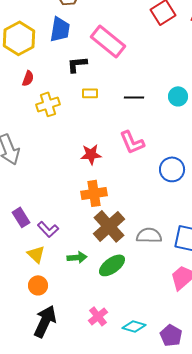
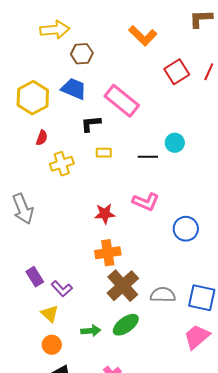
blue trapezoid: (60, 29) -> (74, 89), turned -76
cyan circle: (178, 96) -> (175, 143), moved
pink L-shape: (132, 142) -> (146, 202), turned -44
green arrow: (77, 257) -> (91, 331), moved

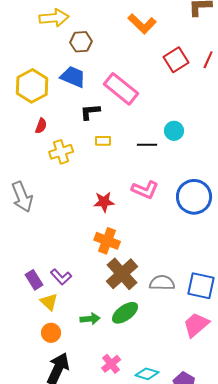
blue circle: (186, 229) -> (194, 197), moved, size x1.4
orange cross: (108, 253) -> (107, 241), turned 30
purple rectangle: (35, 277) -> (34, 280), moved

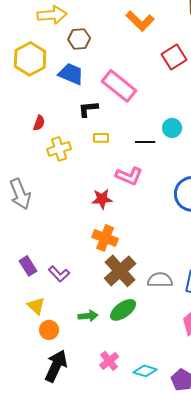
yellow hexagon: (32, 86) -> (30, 59), moved
pink L-shape: (145, 190) -> (129, 176), moved
purple rectangle: (34, 280) -> (28, 266), moved
yellow triangle: (49, 302) -> (36, 306), moved

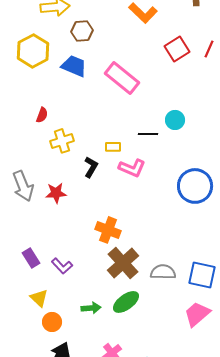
black L-shape: (88, 109) -> (91, 167), moved, turned 125
yellow rectangle: (101, 138) -> (113, 147), moved
red star: (102, 199) -> (56, 193), moved

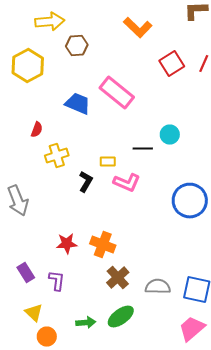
blue trapezoid: (74, 66) -> (78, 104), moved
red star: (56, 193) -> (67, 244), moved
brown cross: (123, 263) -> (118, 278), size x0.7
purple L-shape: (62, 266) -> (57, 280), turned -130

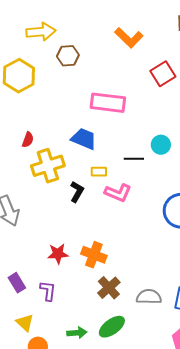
pink rectangle: (117, 92) -> (108, 103), turned -32
blue trapezoid: (78, 104) -> (84, 139), moved
yellow cross: (57, 156) -> (48, 166), size x1.4

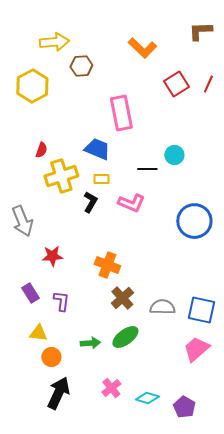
pink rectangle: (108, 103) -> (121, 113), turned 72
yellow rectangle: (99, 172) -> (101, 179), moved
red star: (58, 254) -> (52, 256), moved
yellow triangle: (25, 323) -> (38, 333), turned -36

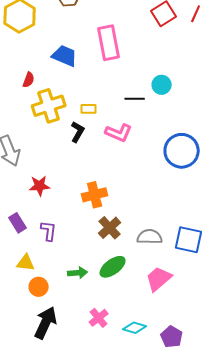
blue trapezoid: (97, 149) -> (65, 56), moved
orange cross: (107, 265) -> (95, 195), turned -35
pink trapezoid: (196, 349) -> (159, 279), moved

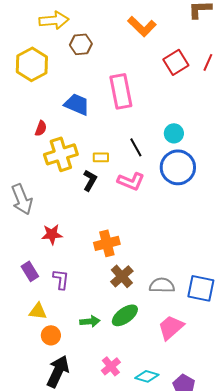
black line: (135, 99) -> (136, 147), moved, turned 60
blue circle: (182, 151) -> (178, 167), moved

